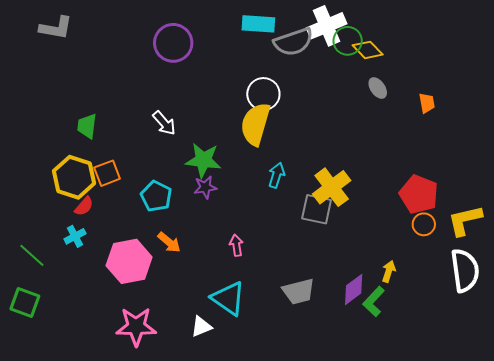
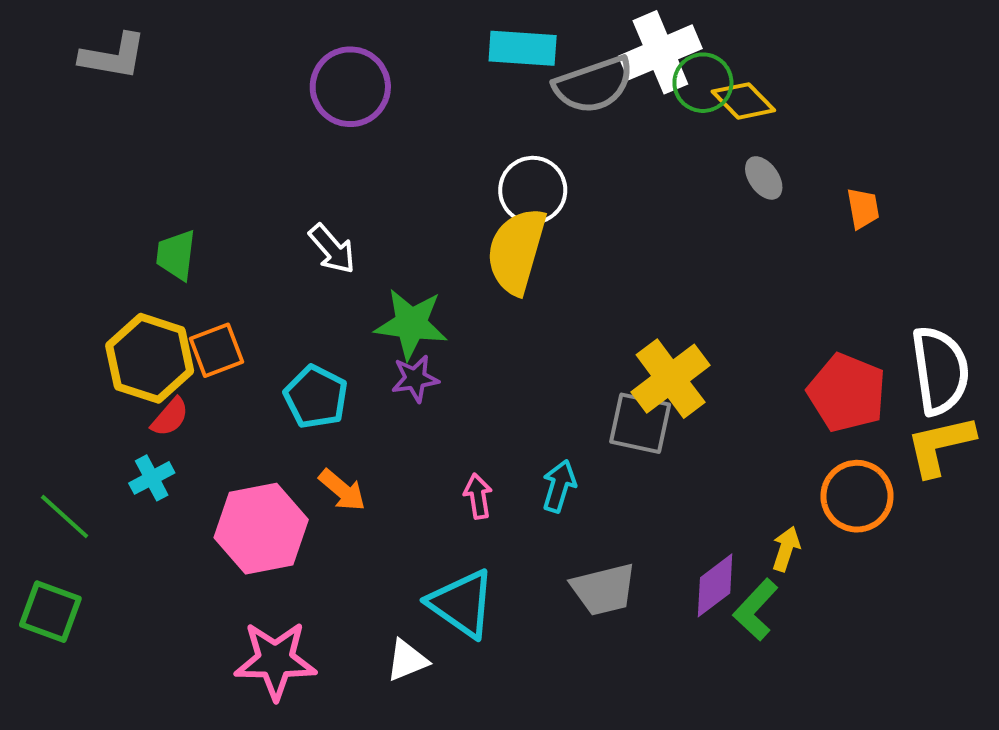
cyan arrow: (276, 175) -> (559, 486), moved
orange circle: (424, 224) -> (857, 496), moved, size x1.5
white semicircle: (465, 270) -> (940, 370), moved

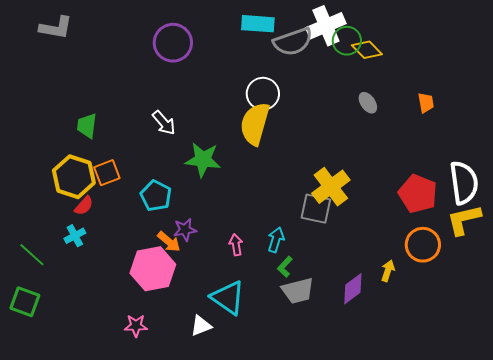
gray ellipse: (764, 178) -> (368, 103), moved
purple star: (415, 379) -> (185, 230), moved
pink hexagon: (261, 529) -> (153, 269), moved
green L-shape: (756, 610) -> (285, 267), moved, size x0.7
pink star: (275, 660) -> (136, 326), size x0.6

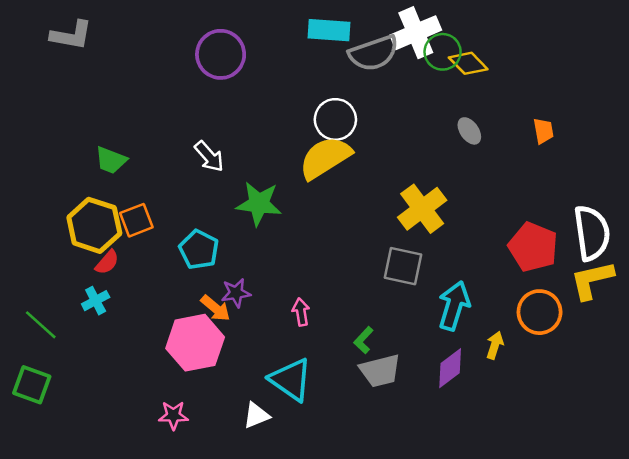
yellow semicircle: (255, 124) -> (325, 158), turned 42
green trapezoid: (87, 126) -> (111, 160), turned -76
yellow cross: (331, 187) -> (422, 209), moved
cyan arrow: (276, 240) -> (454, 306), moved, size x1.5

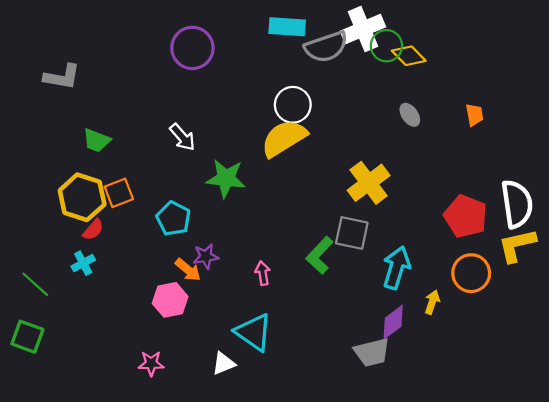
gray L-shape: (71, 35) -> (62, 77), moved
green L-shape: (363, 340) -> (320, 255), moved, size x1.6
pink hexagon: (195, 343) -> (170, 300), size x0.7
gray trapezoid: (380, 371) -> (372, 352), moved

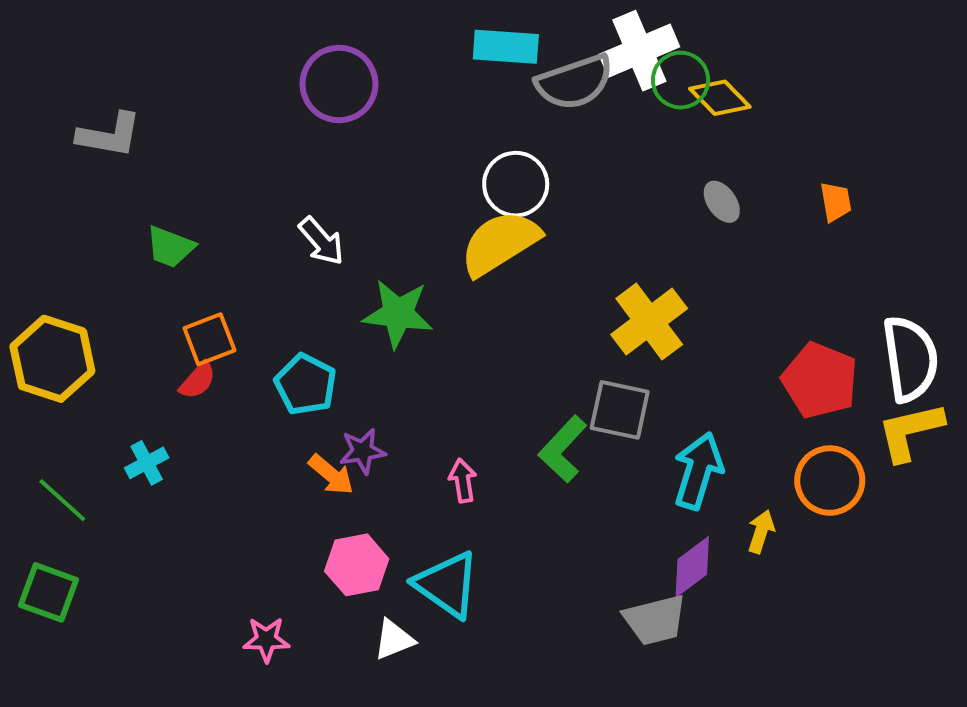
yellow hexagon: (82, 197) -> (52, 359), moved
red semicircle: (93, 230) -> (198, 380), moved
pink hexagon: (170, 300) -> (357, 565), moved

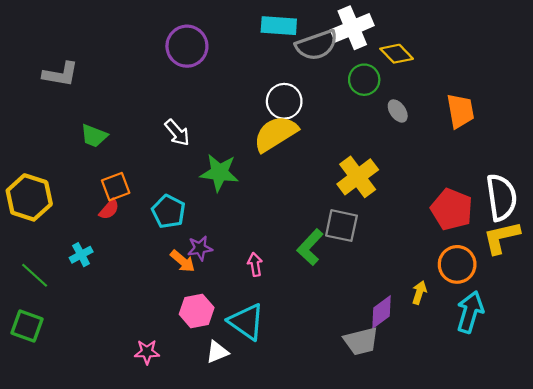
green circle: (681, 80) -> (364, 80), moved
orange trapezoid: (836, 202) -> (460, 111), size x1.6
cyan arrow: (698, 471) -> (470, 312), moved

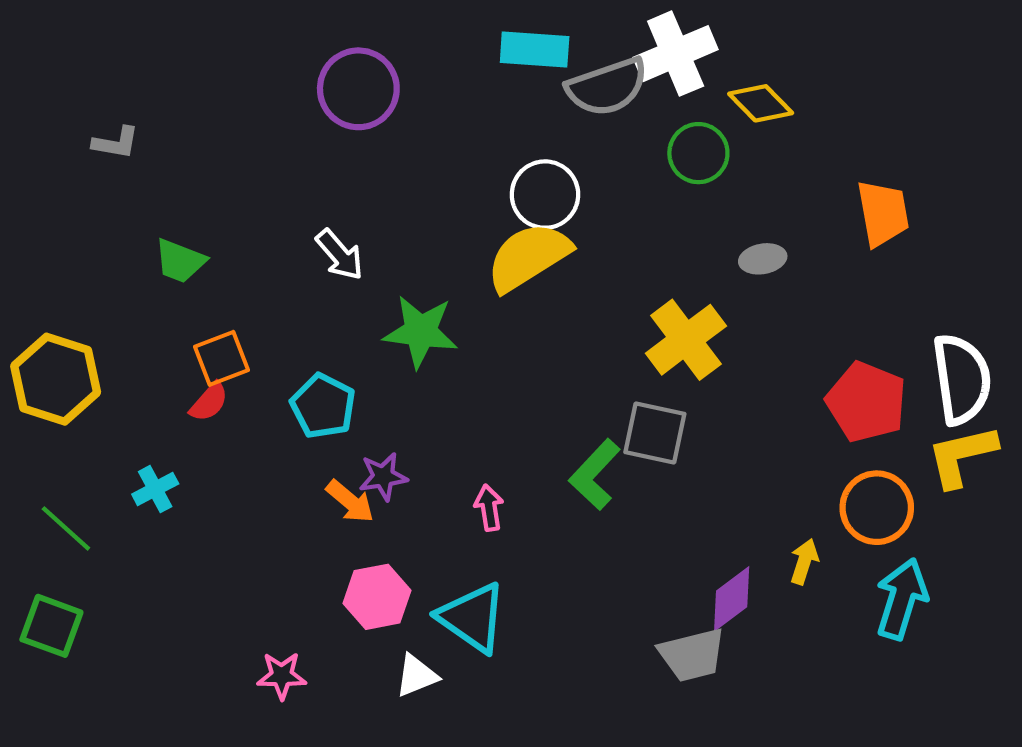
gray L-shape: (61, 74) -> (116, 143), size x0.7
gray ellipse: (398, 111) -> (763, 259), moved, turned -65

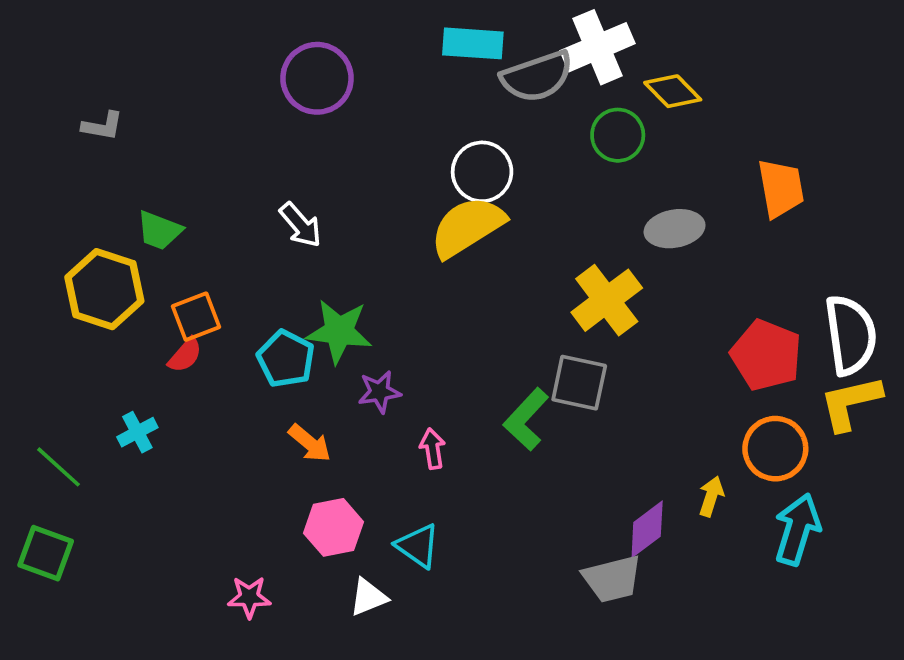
gray ellipse: (763, 259) -> (675, 229), size x1.4
green star: (421, 331) -> (339, 331), moved
yellow hexagon: (56, 379) -> (104, 289), moved
purple star: (383, 477) -> (379, 392), moved
cyan triangle: (472, 618) -> (418, 546), size x0.7

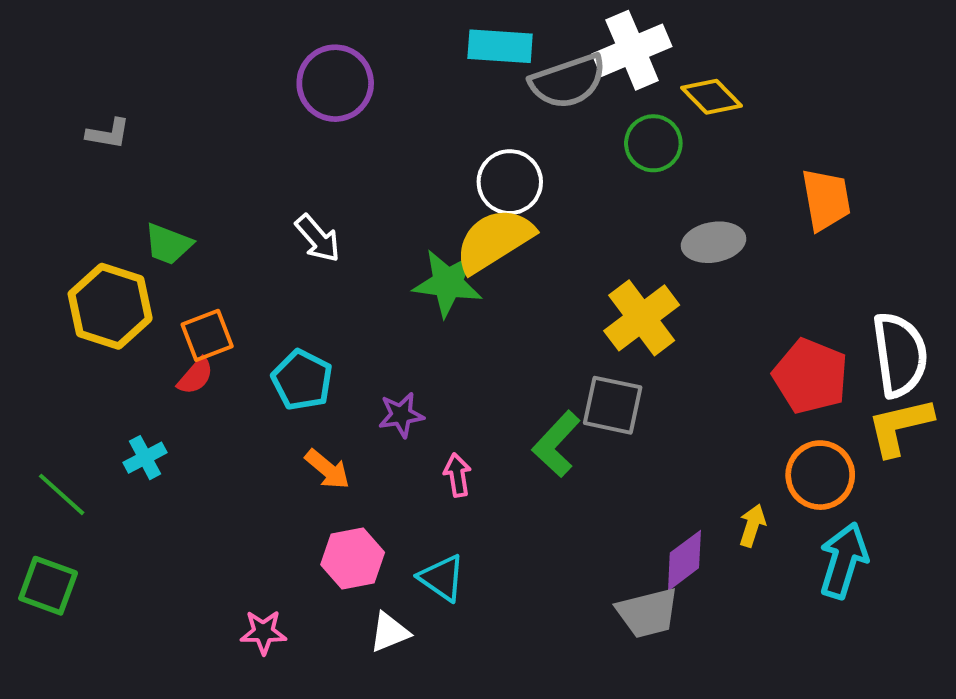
green star: (339, 331) -> (448, 283), moved

